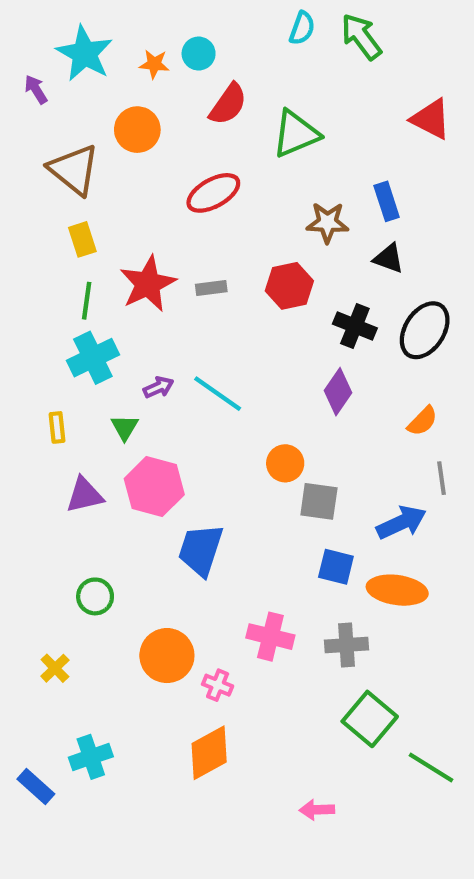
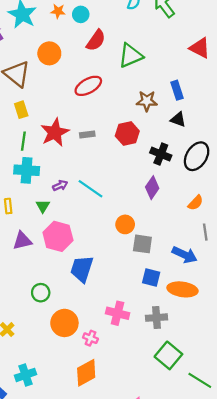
orange star: (154, 64) -> (58, 11), moved
cyan cross: (93, 358) -> (27, 170), turned 30
blue arrow: (401, 522) -> (185, 255), turned 50
green circle: (95, 596) -> (41, 293), moved

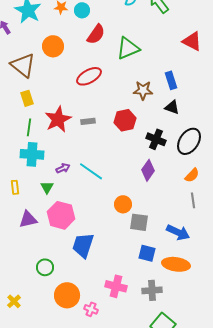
orange semicircle: (195, 203) -> (192, 175), moved
gray line: (205, 232) -> (193, 200), moved

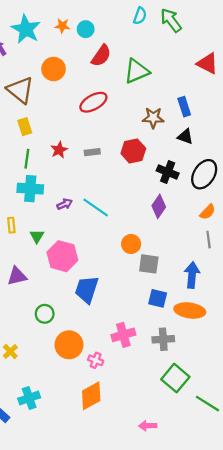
red star: (58, 119) -> (59, 150), size x0.6
green triangle: (47, 187) -> (37, 236), moved
purple triangle: (28, 219) -> (17, 276), moved
blue arrow: (178, 232) -> (192, 275), turned -110
pink cross: (116, 286) -> (123, 335), turned -30

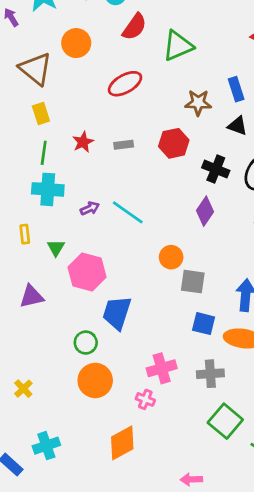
green circle: (45, 314) -> (86, 343), moved
pink cross: (96, 360) -> (145, 399), moved

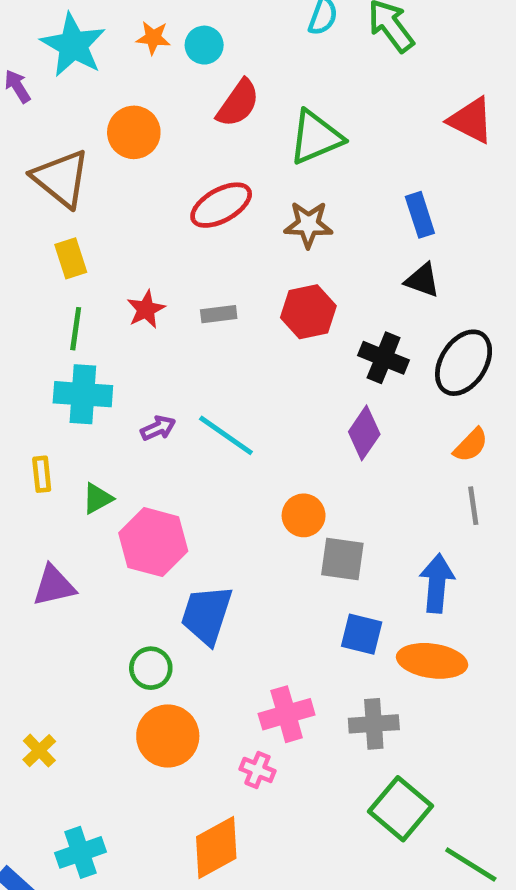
brown star: (198, 103) -> (308, 224), moved
green triangle: (56, 248) -> (97, 498), turned 30

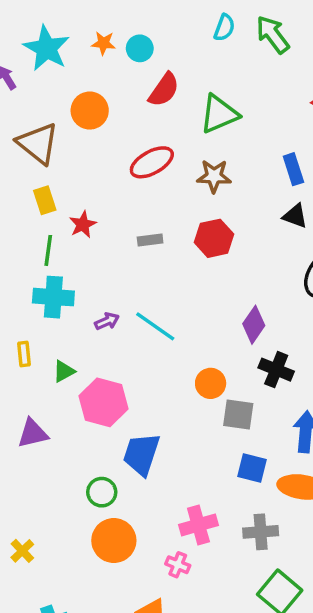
red star: (146, 309) -> (83, 224), moved
black cross: (384, 358) -> (276, 370), moved

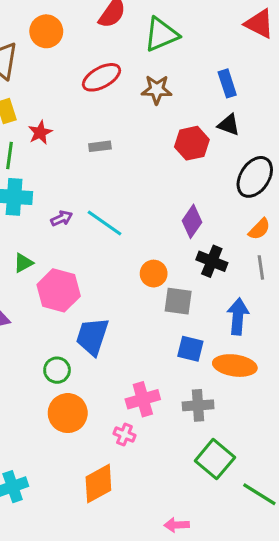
red hexagon: (214, 238) -> (192, 143), moved

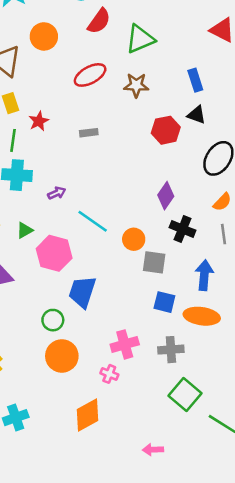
cyan line: (105, 223) -> (93, 221), moved

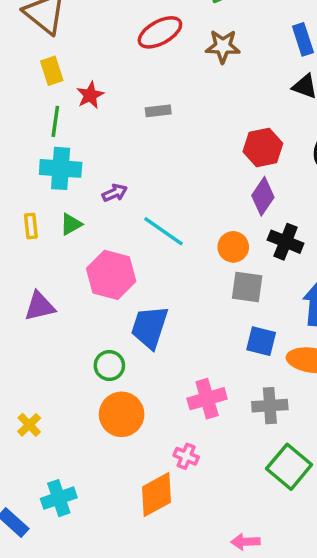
red hexagon: (166, 130) -> (263, 147), moved
green triangle: (25, 230) -> (71, 224), moved
orange circle: (134, 239) -> (233, 247), moved
pink cross: (109, 374) -> (186, 456), moved

